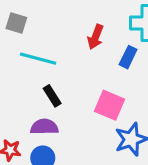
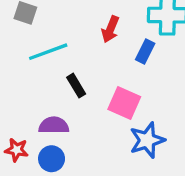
cyan line: (38, 59) -> (48, 52), turned -36
black rectangle: (52, 96) -> (76, 86), moved

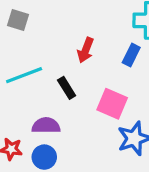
red arrow: (110, 29) -> (86, 50), moved
cyan line: (48, 52) -> (24, 75), moved

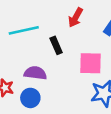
pink square: (112, 104) -> (91, 63), turned -30

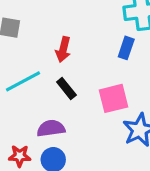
red arrow: (76, 18) -> (63, 49), moved

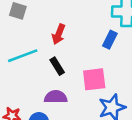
purple semicircle: (51, 128) -> (56, 97), moved

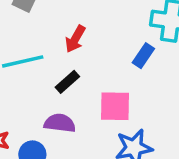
black rectangle: (57, 66) -> (67, 82), turned 72

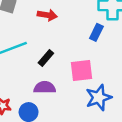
red arrow: (75, 39) -> (47, 15), moved, turned -102

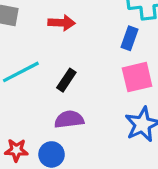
pink square: (82, 70) -> (137, 77), moved

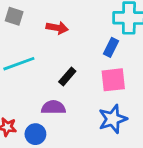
black rectangle: (66, 80) -> (67, 76), moved

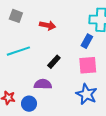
blue star: (113, 119) -> (86, 94), turned -30

